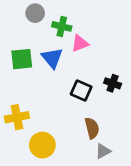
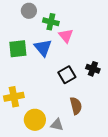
pink triangle: (80, 43) -> (66, 36), turned -49
black square: (81, 91) -> (67, 75), turned 36
gray triangle: (103, 151) -> (57, 125), moved, turned 40

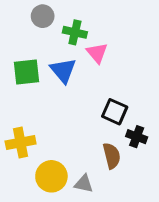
black cross: (93, 69) -> (137, 137), moved
black square: (67, 75) -> (115, 112), moved, turned -36

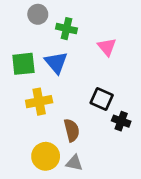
pink triangle: (97, 53) -> (107, 47), moved
yellow cross: (21, 143) -> (39, 102), moved
brown semicircle: (112, 156) -> (72, 130), moved

